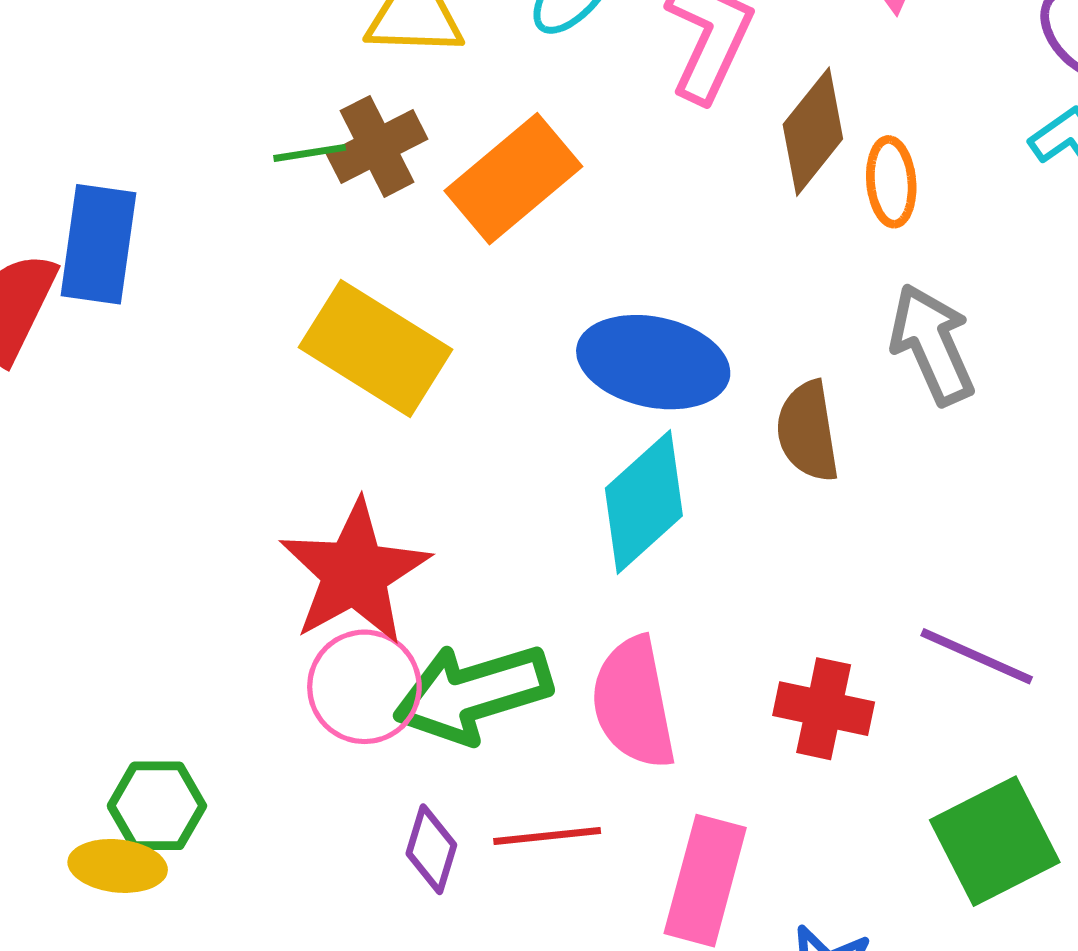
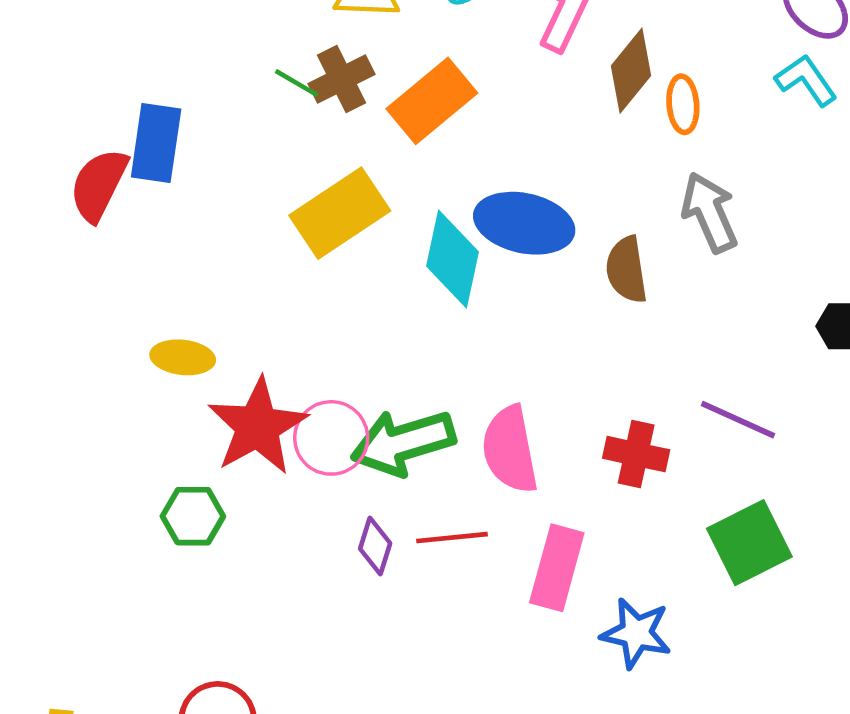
green line: (310, 153) -> (297, 83), turned 39
yellow rectangle: (376, 348) -> (340, 213), turned -66
cyan diamond: (644, 502) -> (453, 259), moved, turned -36
red star: (355, 573) -> (258, 426), moved
yellow ellipse: (118, 866) -> (183, 357), moved

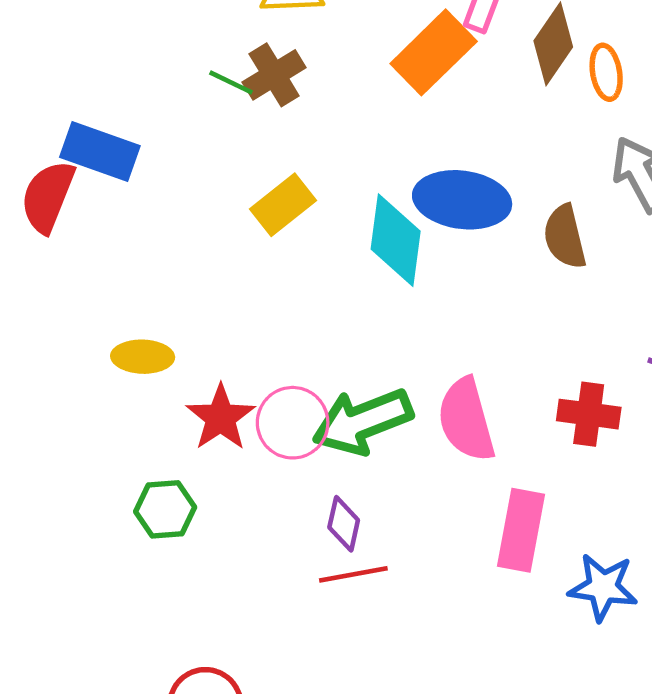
orange rectangle: (432, 101) -> (434, 52), moved
blue rectangle: (156, 143) -> (100, 152), turned -74
yellow rectangle: (340, 213) -> (283, 205), size x0.7
red star: (258, 426) -> (221, 418), size x0.7
red line: (452, 538) -> (353, 574), moved

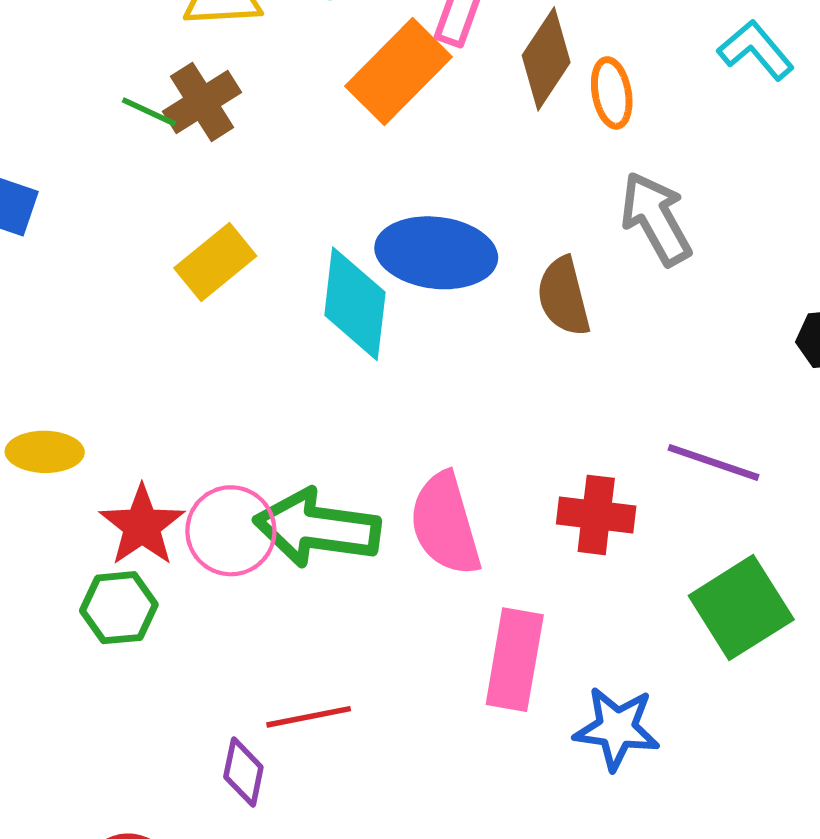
green arrow: (363, 421) -> (317, 528), turned 30
green hexagon: (165, 509) -> (119, 608), moved
purple diamond: (344, 524) -> (243, 772), moved

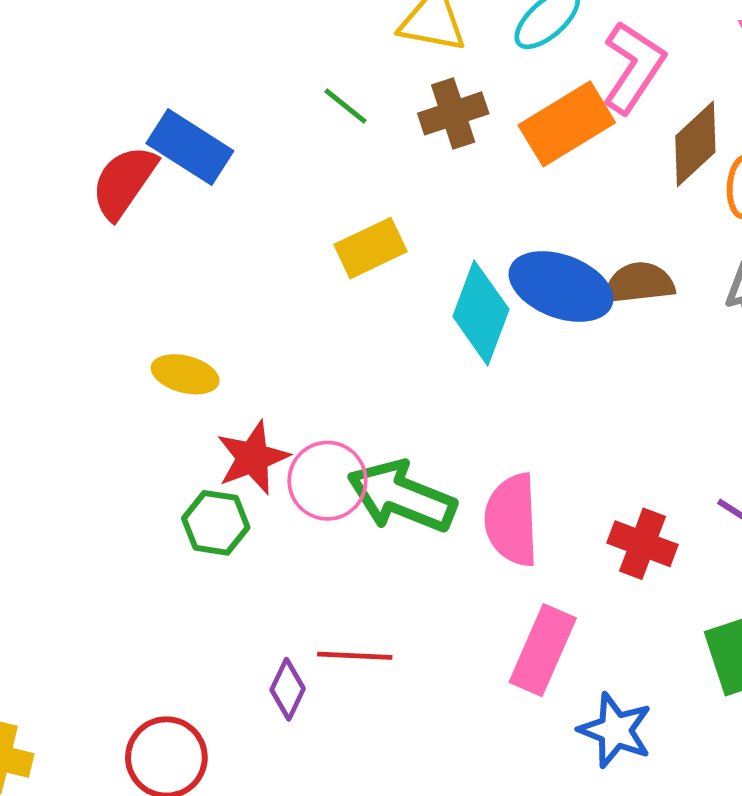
brown cross: (202, 102) -> (453, 113), moved
brown semicircle: (564, 296) -> (639, 283), moved, turned 84

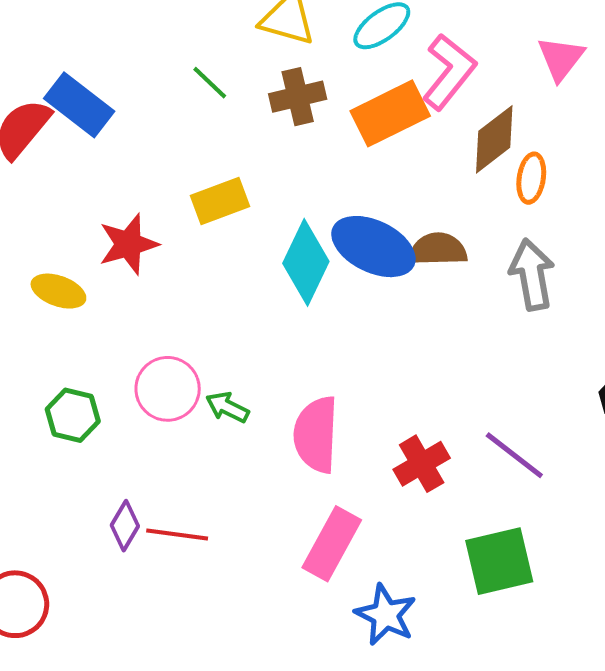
red star: (253, 458) -> (128, 244), moved
green arrow: (402, 496) -> (227, 407), size x0.5
red cross: (643, 544) -> (422, 464), turned 34
purple diamond: (288, 689) -> (125, 526), moved

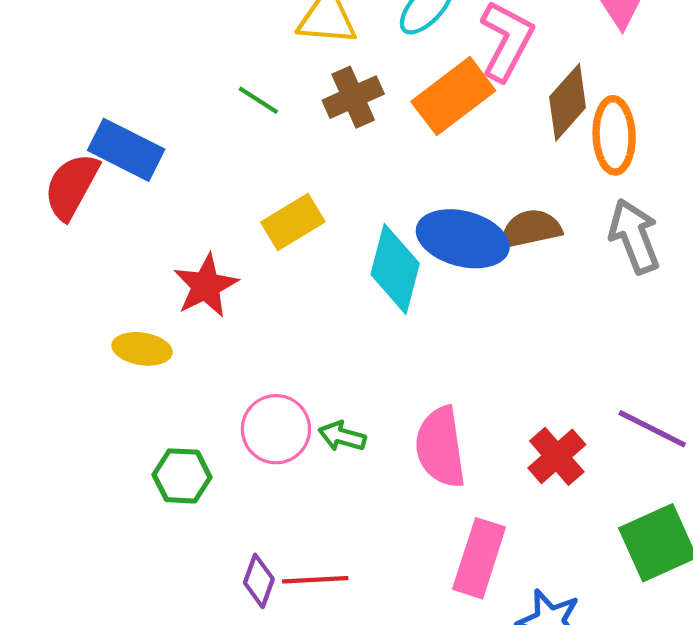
orange ellipse: (531, 178) -> (614, 135), size x1.4

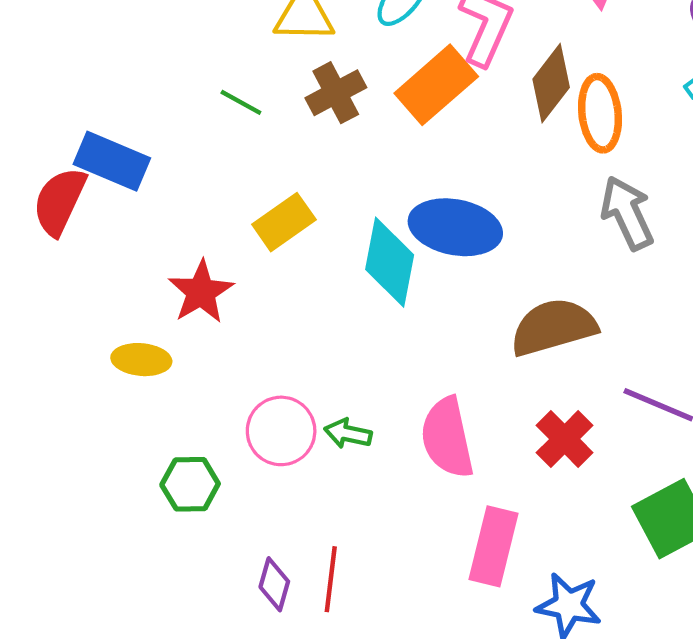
brown semicircle: (531, 229) -> (553, 327), moved, size x1.4
red line: (315, 580) -> (331, 579), turned -76

